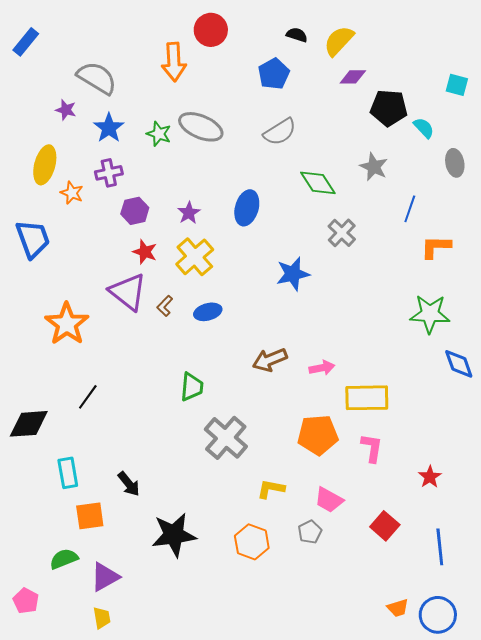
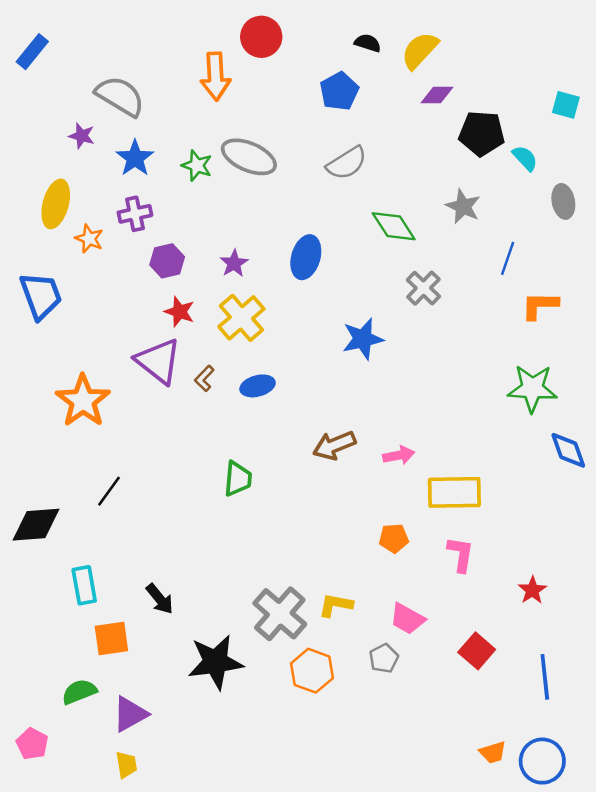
orange pentagon: (318, 435) -> (394, 538), size x0.6
gray cross: (226, 438) -> (280, 614), moved

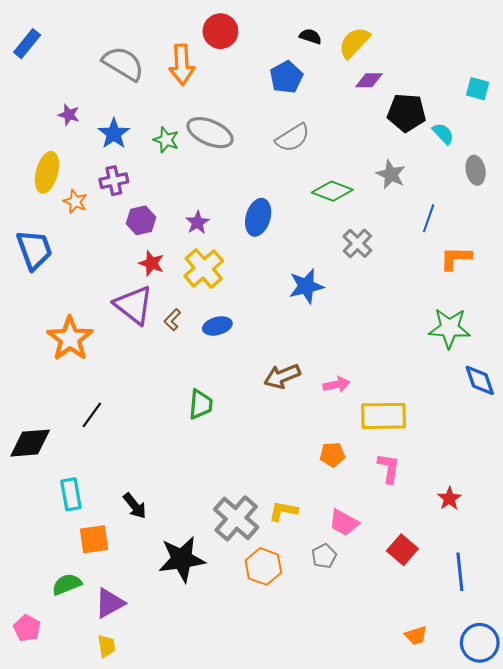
gray semicircle: (120, 96) -> (123, 64), moved
green diamond: (394, 226) -> (332, 191), turned -36
blue circle: (542, 761) -> (480, 643), moved

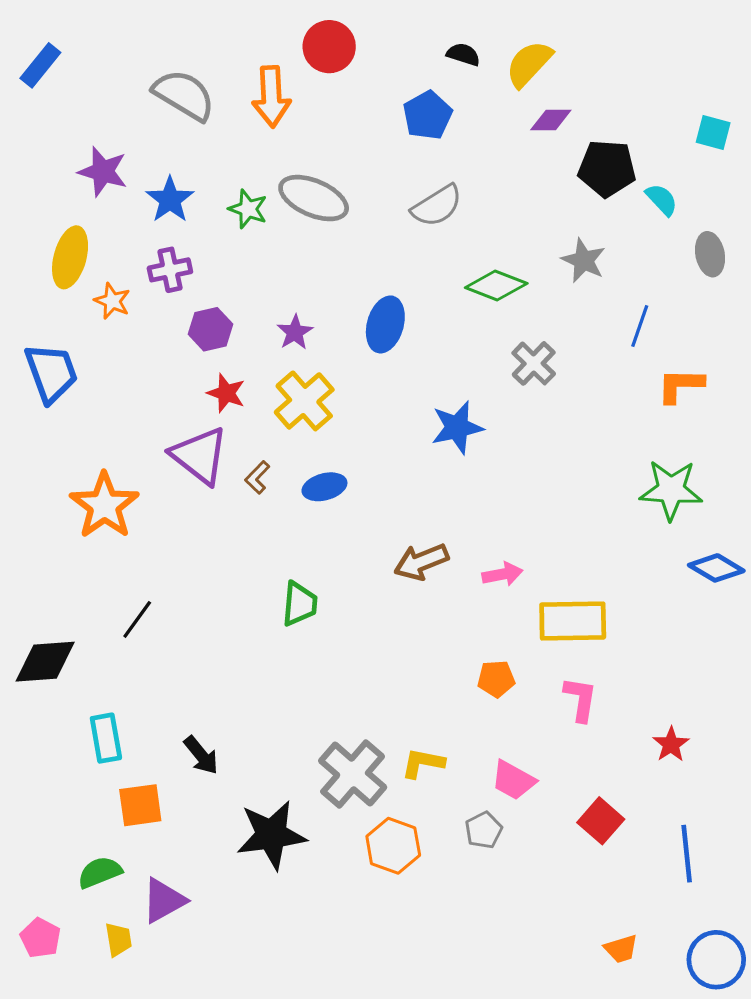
purple star: (69, 115) -> (103, 171), size x1.5
blue diamond: (480, 380) -> (716, 568), turned -40
yellow trapezoid: (106, 646) -> (118, 939), moved

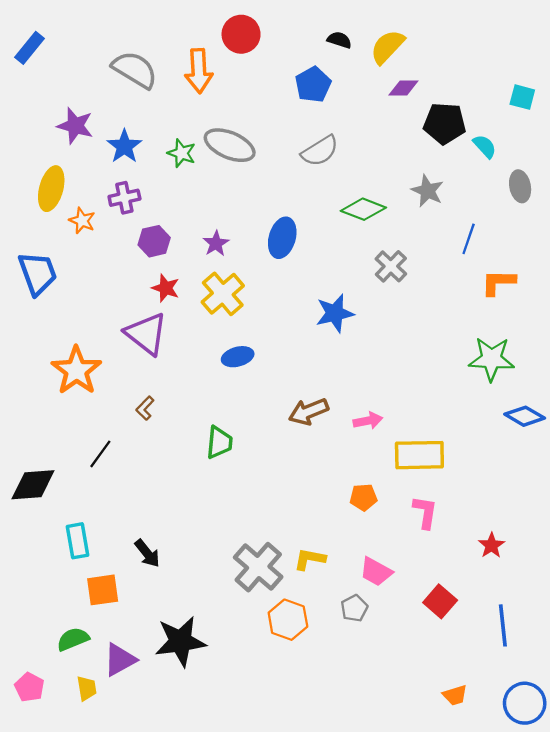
brown L-shape: (257, 477) -> (145, 408), moved
black star: (271, 835) -> (180, 641), moved

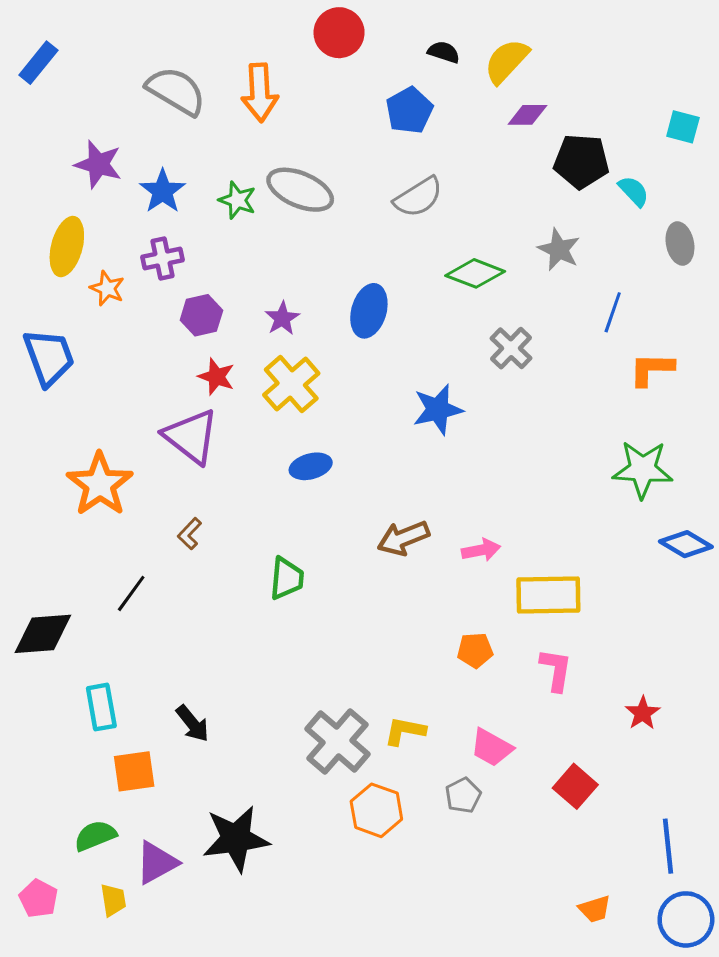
red circle: (241, 34) -> (339, 33), moved
blue line: (503, 625) -> (668, 846), moved

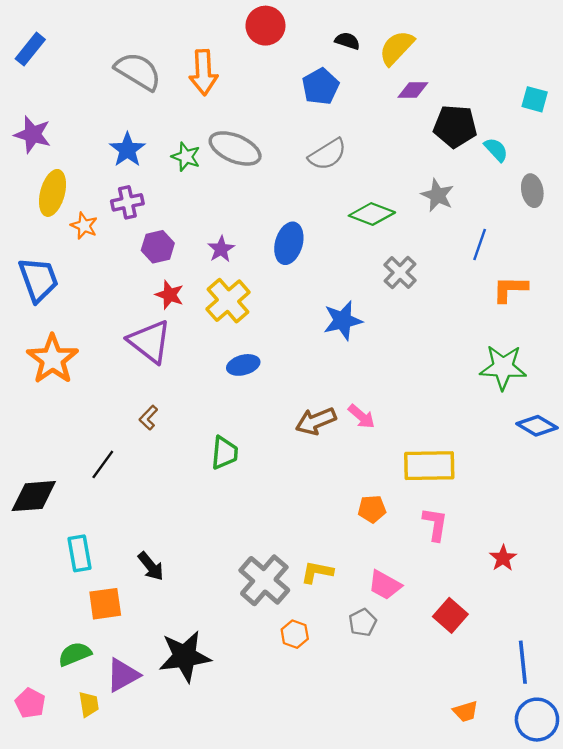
purple star: (98, 164) -> (33, 134), moved
orange star: (100, 484) -> (53, 359), moved
pink arrow: (481, 550) -> (361, 416), moved, turned 52
orange hexagon: (376, 810) -> (295, 634), size x0.7

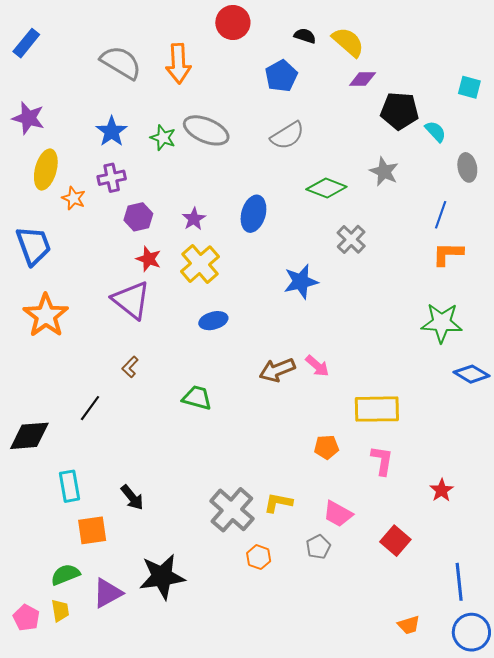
yellow semicircle: (397, 48) -> (348, 42), turned 88
blue line: (480, 244) -> (441, 215), moved
green trapezoid: (225, 453) -> (197, 398), turned -80
yellow trapezoid: (89, 704) -> (60, 611), moved

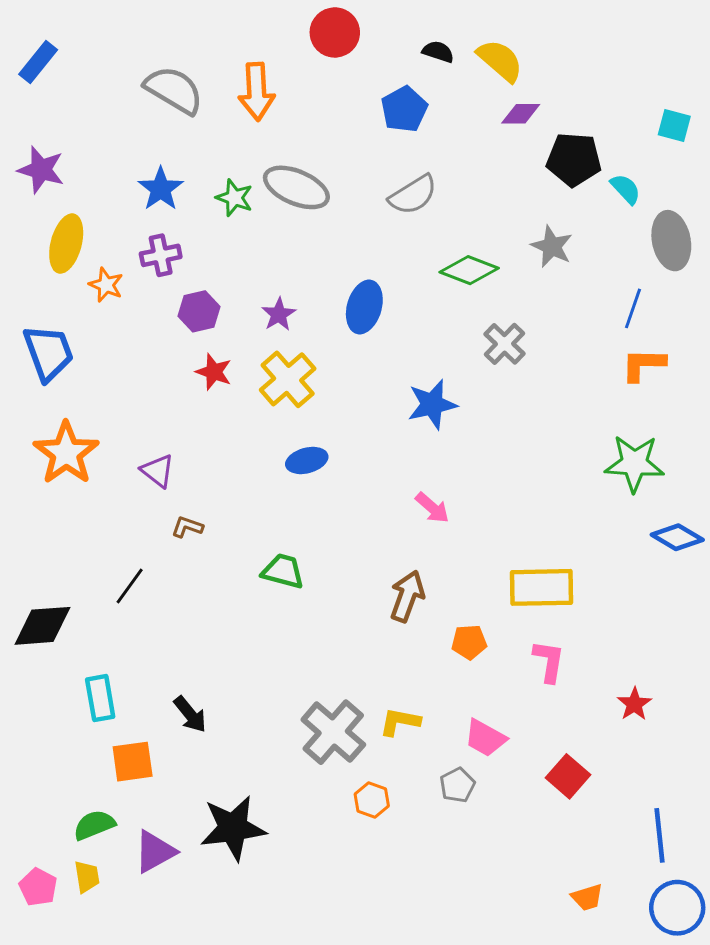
gray ellipse: (467, 167) -> (671, 241), size x1.4
purple triangle: (131, 300) -> (158, 471), moved, size x0.6
pink arrow: (317, 366) -> (432, 508), moved
brown L-shape: (130, 367) -> (187, 527), turned 65
brown arrow: (277, 370) -> (407, 596), moved, turned 132

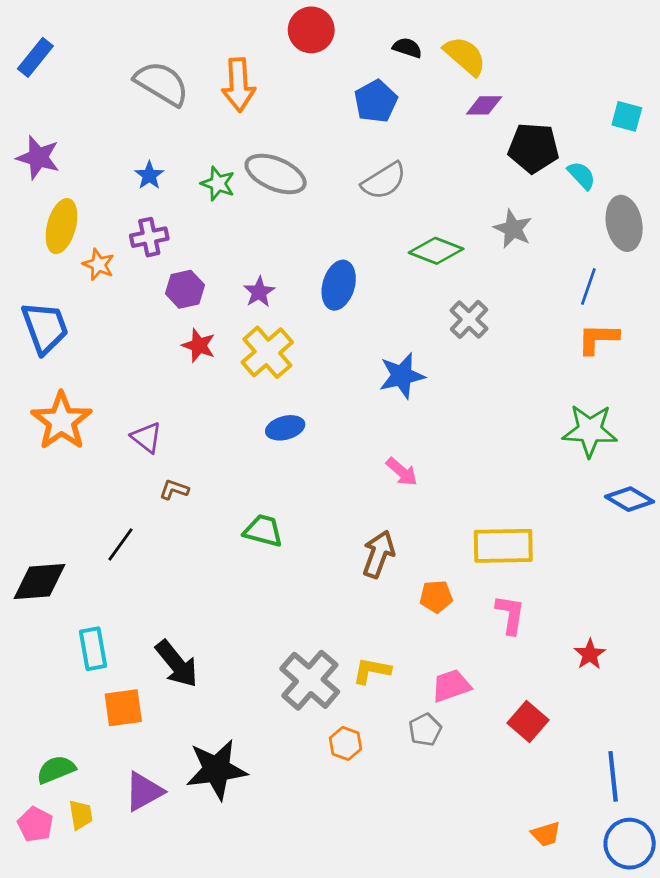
blue star: (161, 189) -> (149, 175), size x0.7
black arrow: (190, 714) -> (177, 664), size x1.4
pink trapezoid: (485, 738) -> (451, 686), turned 132
green semicircle: (94, 825) -> (56, 770), moved

